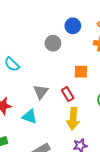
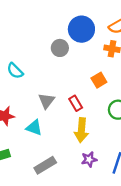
blue circle: (73, 26) -> (81, 29), size x1.5
orange square: (81, 72) -> (99, 80), moved, turned -32

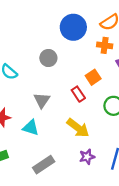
gray circle: (60, 48) -> (48, 58), moved
red rectangle: (76, 103) -> (78, 94), moved
yellow arrow: (81, 130) -> (78, 128), turned -55

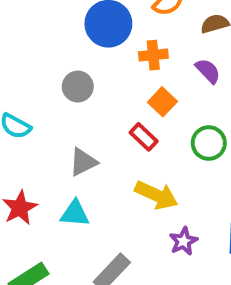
orange cross: (105, 45) -> (153, 55), moved
gray triangle: (42, 100) -> (83, 162), turned 42

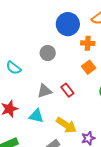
red rectangle: (144, 137) -> (67, 90), moved
yellow arrow: (156, 195) -> (66, 125), moved

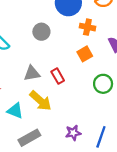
cyan triangle: (36, 116) -> (15, 111), moved
yellow arrow: (66, 125) -> (40, 101), moved

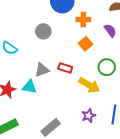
red rectangle: (58, 76) -> (65, 68), turned -32
yellow arrow: (40, 101) -> (89, 85), moved
cyan triangle: (15, 111) -> (30, 87), moved

